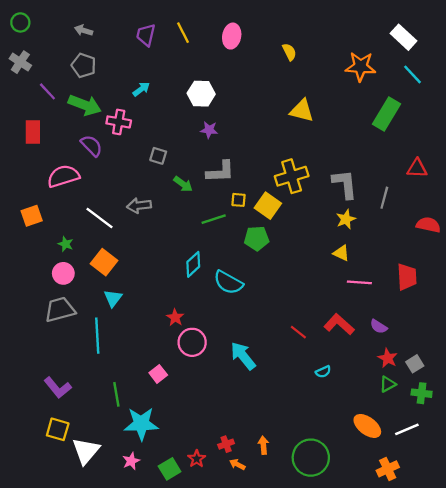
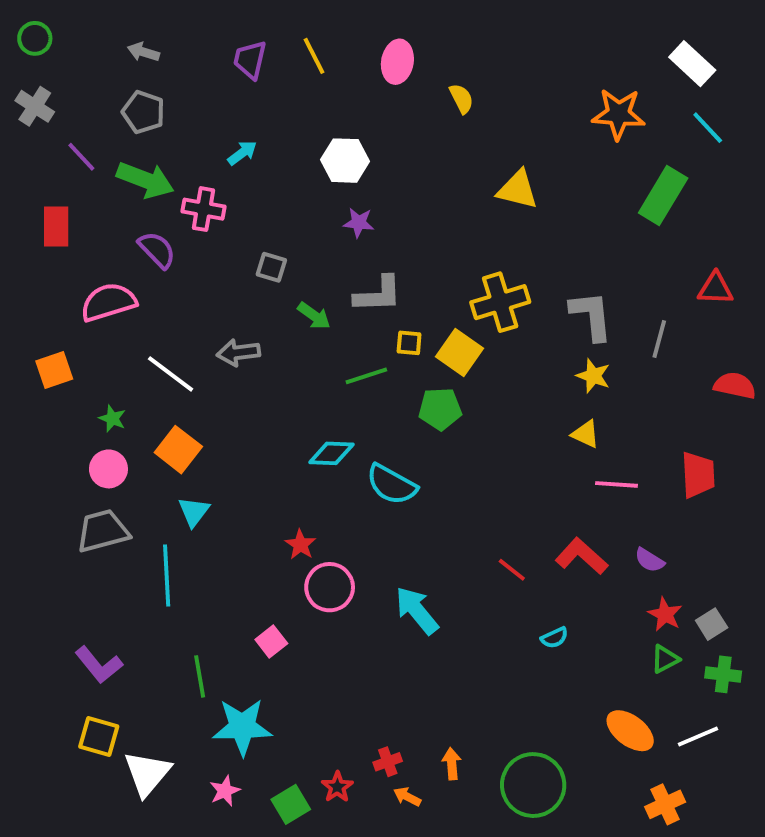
yellow semicircle: (289, 52) -> (461, 99), moved
yellow star: (346, 219) -> (593, 376), turned -30
cyan diamond: (193, 264) -> (331, 453), turned 45

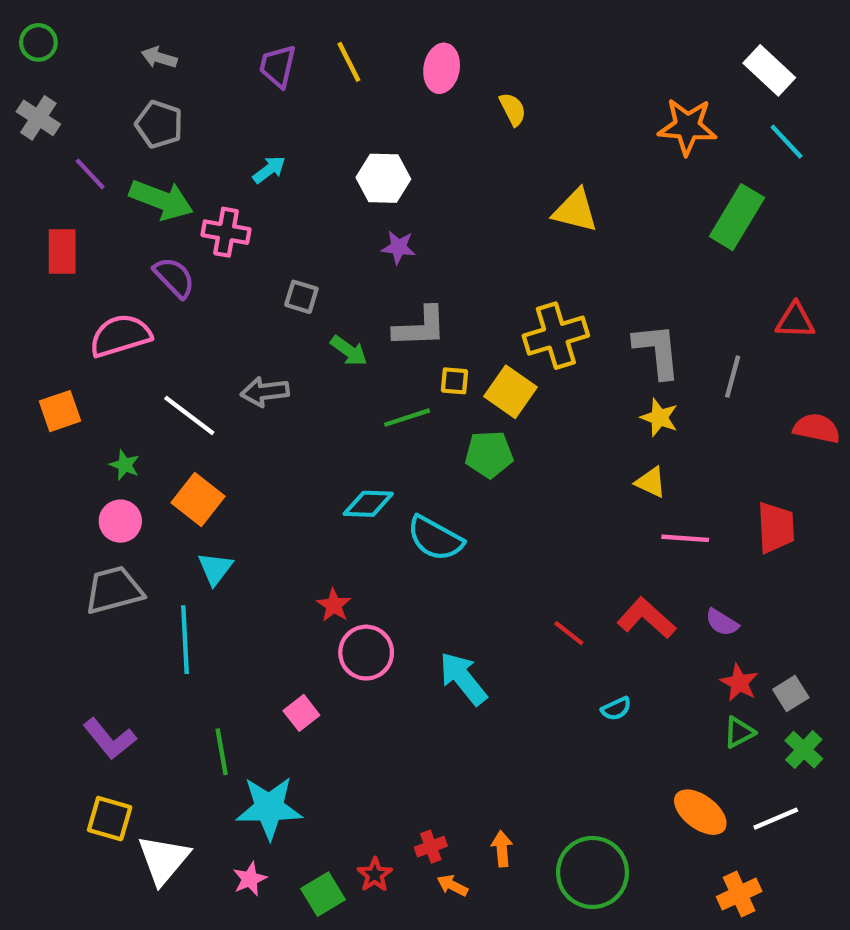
green cross: (723, 674) -> (804, 750), turned 36

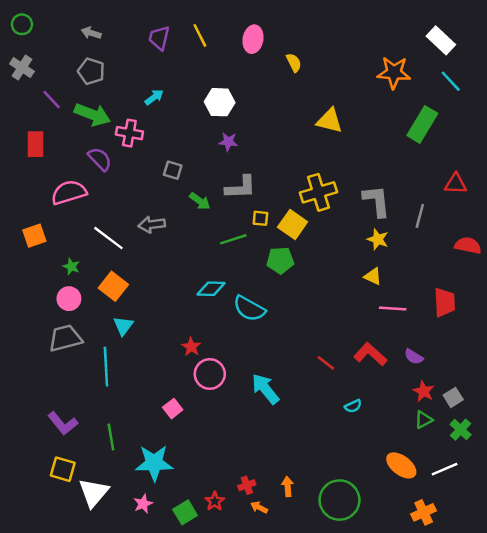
green line: (222, 752) -> (111, 437), moved

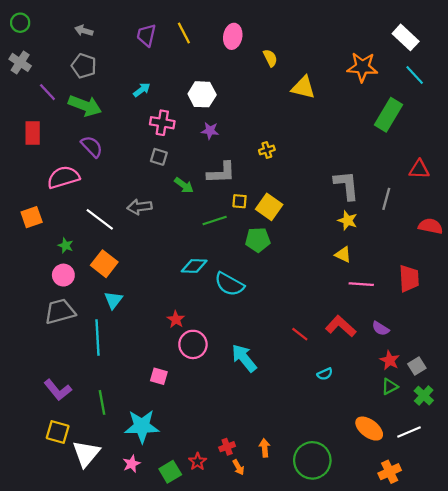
yellow triangle: (330, 121) -> (303, 87), moved
pink cross: (129, 133) -> (162, 123), moved
yellow cross: (318, 192) -> (267, 150), moved, size x0.5
pink square: (173, 409) -> (159, 376), turned -36
orange arrow: (259, 507) -> (238, 467), turned -147

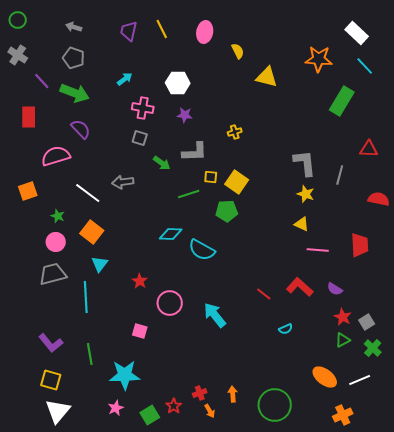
red star: (176, 319) -> (140, 281), moved
white triangle: (86, 454) -> (58, 411), moved

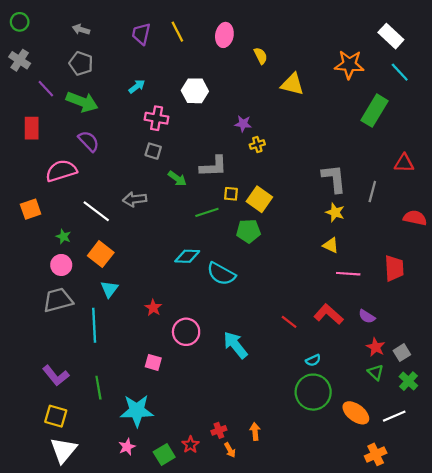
purple star: (185, 115) -> (243, 124), moved
green triangle: (343, 340) -> (376, 372), turned -49
green circle: (275, 405) -> (313, 392), moved

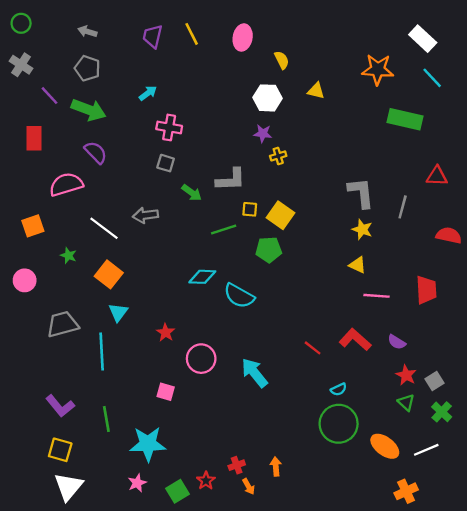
yellow triangle: (292, 84) -> (316, 91), size x0.7
white hexagon: (195, 91) -> (267, 98), moved
green rectangle: (374, 111) -> (405, 119), turned 72
pink circle: (61, 265) -> (25, 280), moved

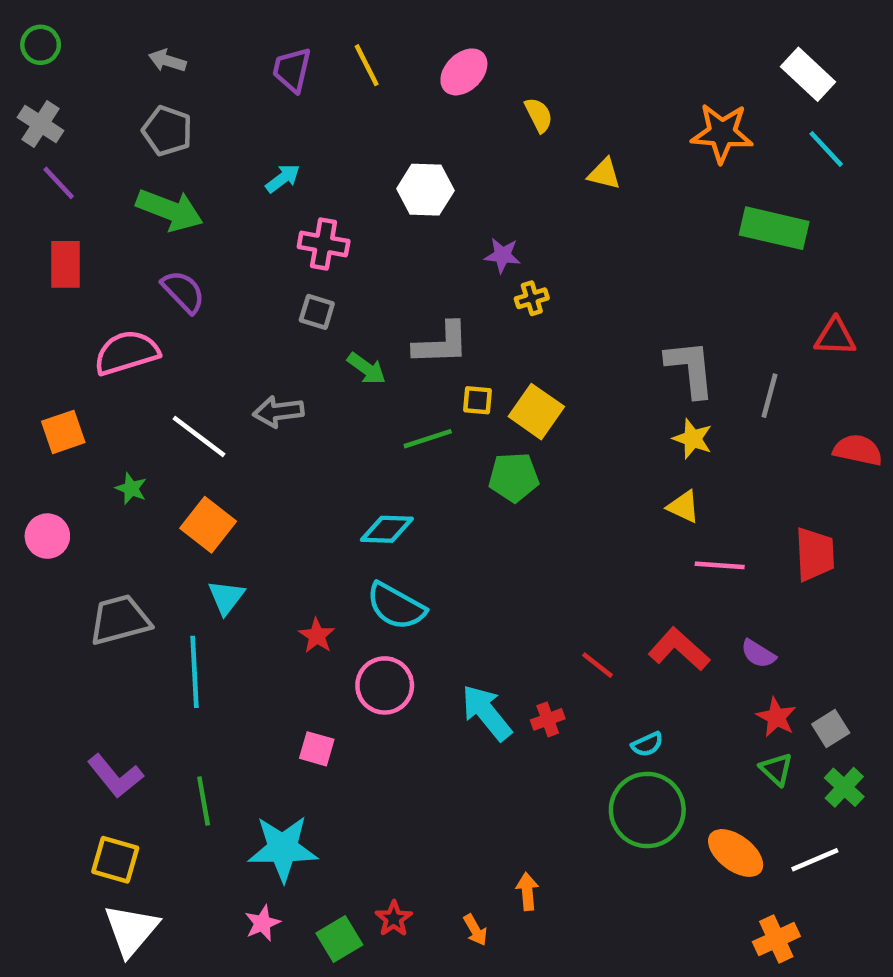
pink ellipse: (243, 37) -> (464, 72), turned 35
purple line: (49, 96) -> (59, 183), moved
white hexagon: (267, 98) -> (425, 190), moved
cyan semicircle: (239, 296) -> (396, 606), moved
red cross: (237, 465) -> (548, 719), moved

